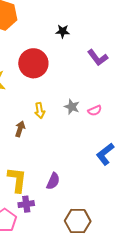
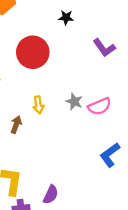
pink semicircle: (95, 111) -> (100, 106), size x1.5
purple semicircle: (53, 181) -> (51, 195), moved

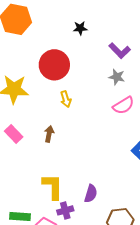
gray star: (74, 101) -> (117, 77), moved
yellow arrow: (38, 105) -> (66, 99), moved

